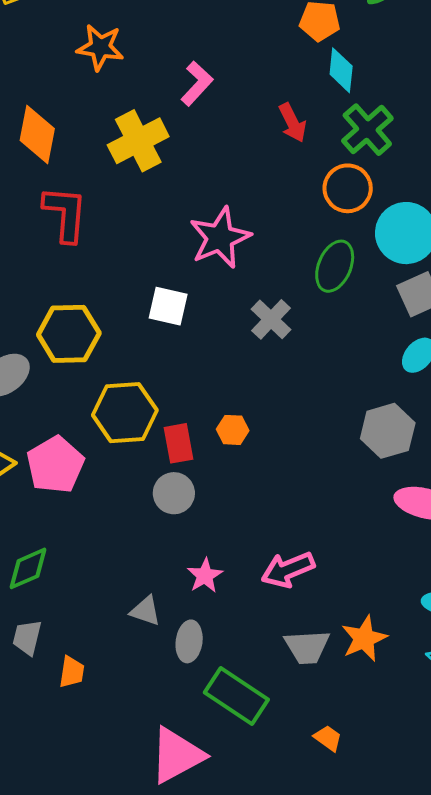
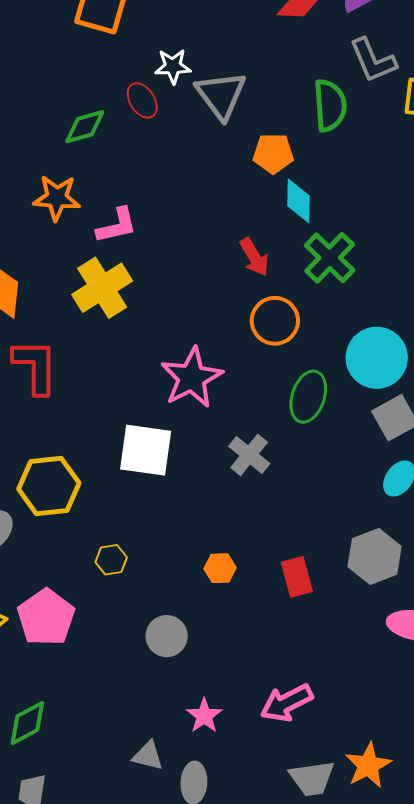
pink L-shape: (197, 83) -> (117, 226), moved, turned 39
orange circle: (348, 188) -> (275, 321), moved
white square: (168, 306) -> (146, 450), size x1.4
yellow hexagon: (125, 413) -> (111, 560), size x0.5
red rectangle: (178, 443) -> (297, 577), moved

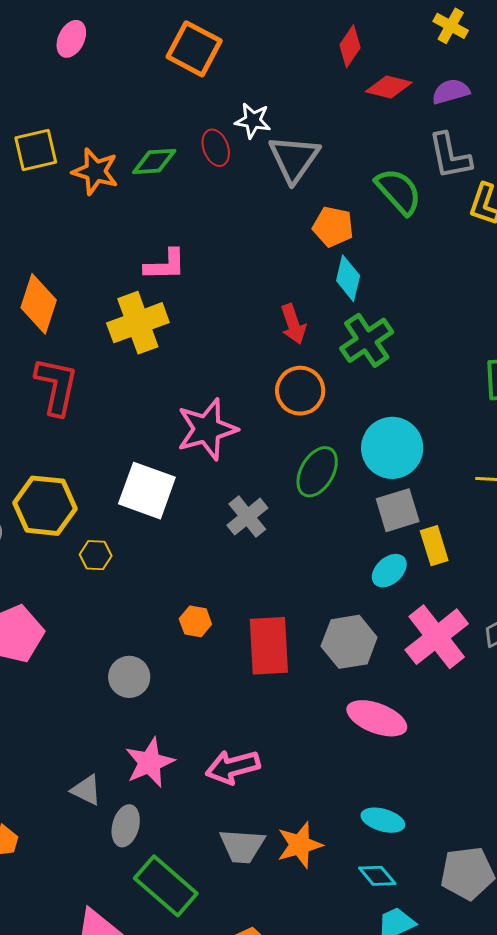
green semicircle: (330, 105) -> (398, 191), turned -50
orange star: (57, 198) -> (95, 171), moved
yellow hexagon: (111, 560) -> (96, 555), moved
red rectangle: (297, 577) -> (269, 646), size x1.5
pink star: (204, 716) -> (150, 762), size x1.4

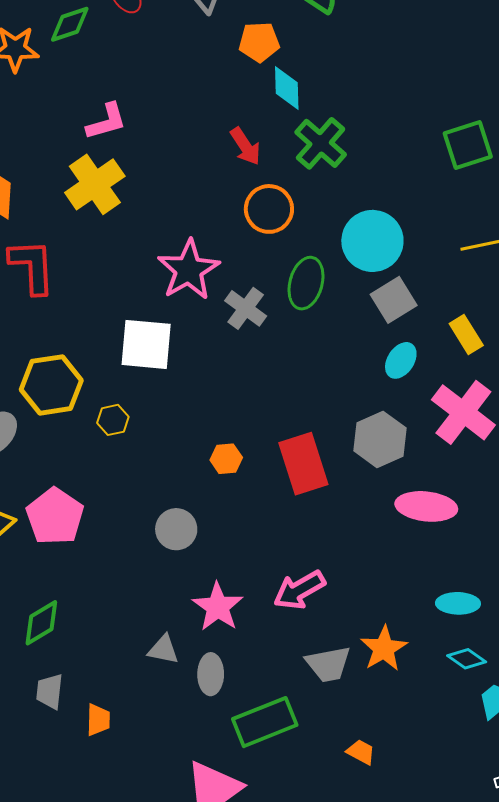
gray cross: (247, 517) -> (246, 308), moved
yellow rectangle: (434, 546) -> (466, 334), moved
green rectangle: (166, 886) -> (265, 722), turned -48

